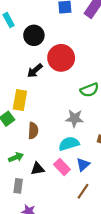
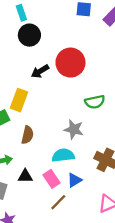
black circle: (34, 35) -> (29, 35), moved
brown line: (83, 191) -> (58, 202), moved

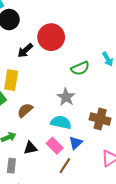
gray star: (74, 129) -> (66, 97), turned 30
brown semicircle: (27, 135) -> (25, 110), turned -133
cyan semicircle: (63, 155) -> (61, 122), turned 30

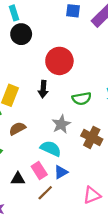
black arrow: (25, 50) -> (43, 89), moved, turned -56
brown cross: (100, 119) -> (92, 137), moved
black triangle: (30, 148) -> (18, 179), moved

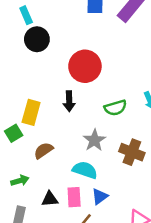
pink rectangle: (39, 170) -> (74, 197), turned 35
black triangle: (18, 179) -> (50, 199), moved

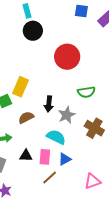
black arrow: (69, 101) -> (49, 104), moved

